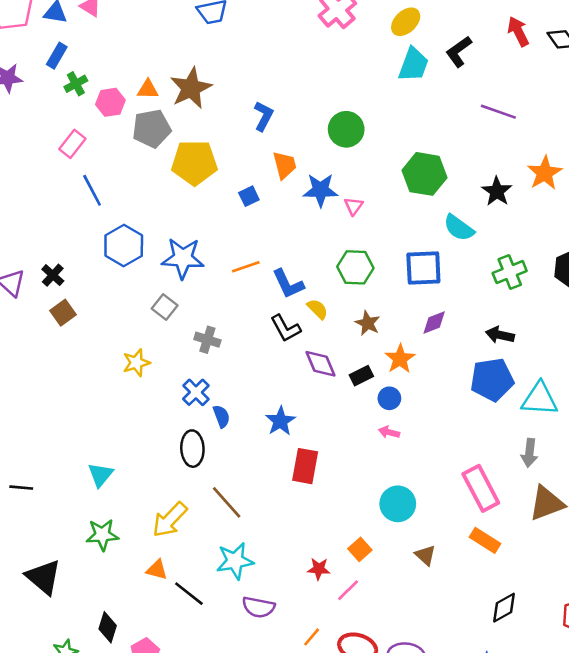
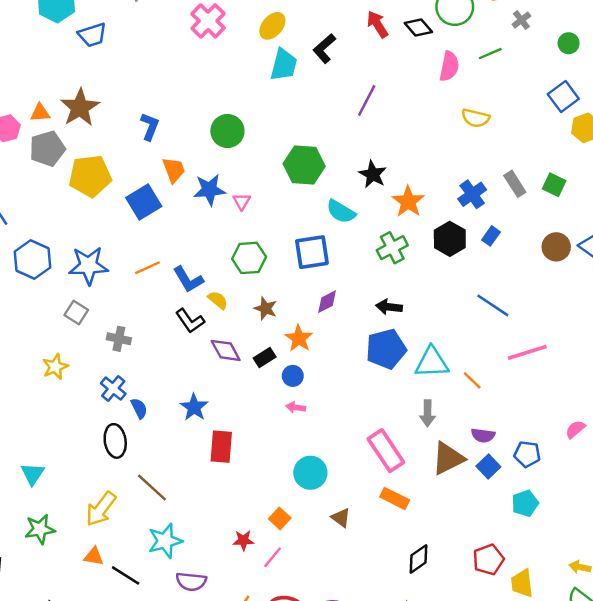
purple line: (498, 112) -> (367, 100), turned -76
orange star: (545, 173) -> (408, 201), moved
blue square: (249, 196) -> (144, 202), size x1.8

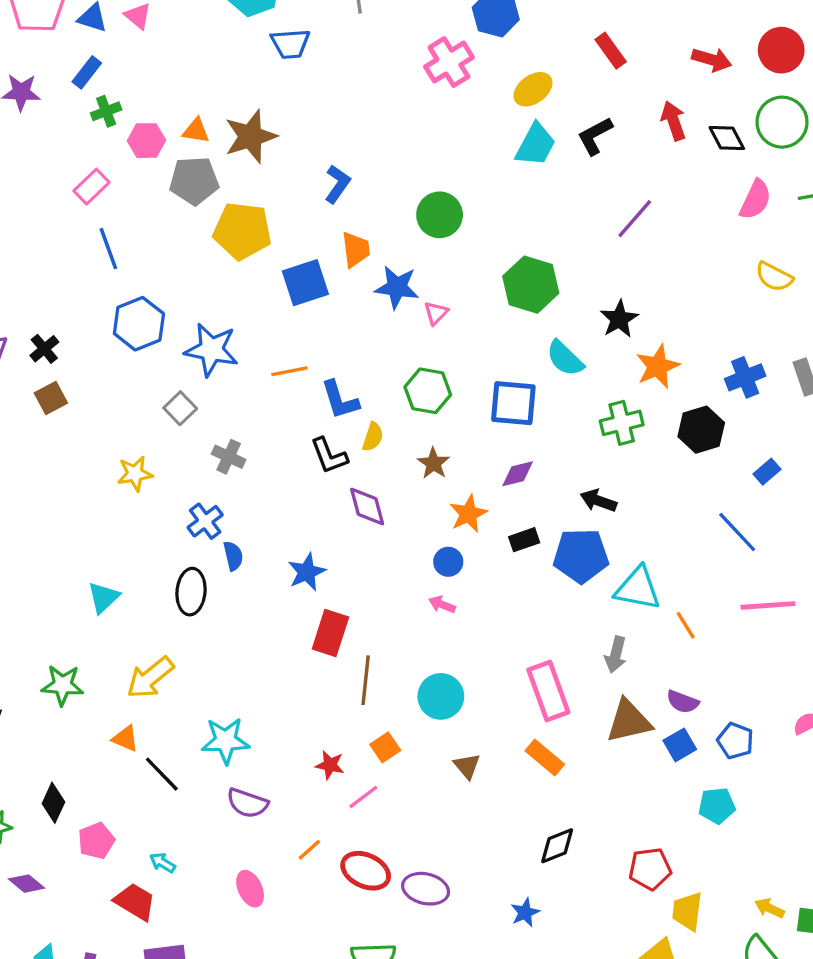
blue rectangle: (491, 236) -> (767, 472), moved
yellow semicircle: (218, 300) -> (373, 437), turned 55
black rectangle: (265, 358) -> (524, 540), moved
cyan triangle: (33, 474) -> (103, 597), moved
brown line: (152, 487) -> (366, 680), moved, turned 40

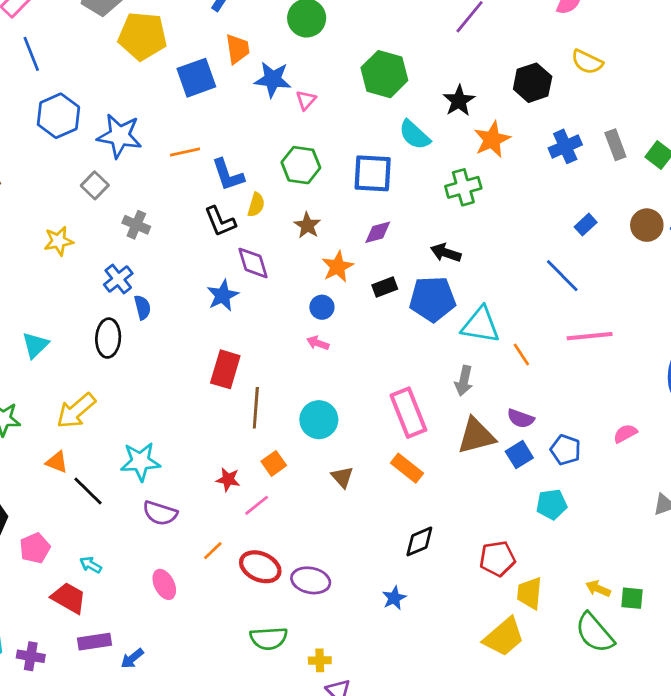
black hexagon: (701, 430) -> (533, 83), moved
blue star: (307, 572) -> (223, 295), moved

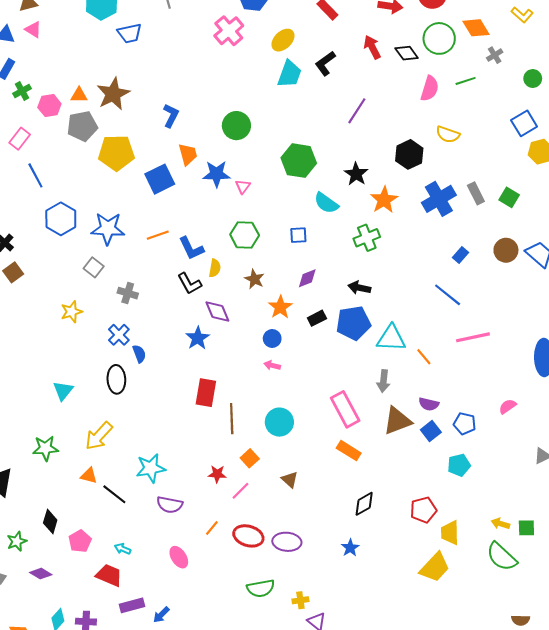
blue cross: (565, 146) -> (439, 199), size x1.4
blue square: (373, 173) -> (298, 235), size x0.6
brown triangle: (342, 477) -> (290, 480), moved

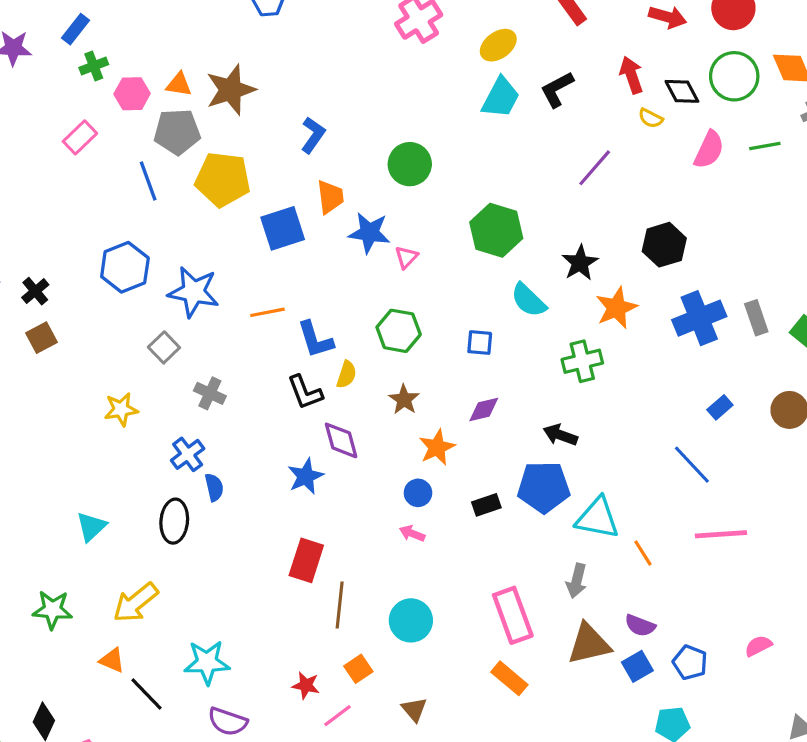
yellow semicircle: (448, 134) -> (651, 118), moved, size x0.7
blue line: (35, 175) -> (148, 181), moved
black rectangle: (317, 318) -> (486, 505), moved

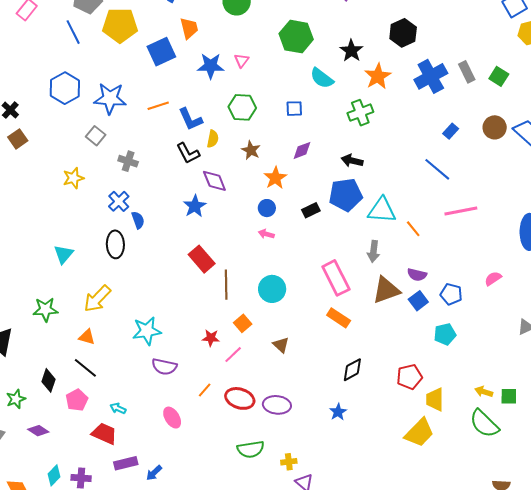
blue star: (369, 233) -> (211, 66), moved
red rectangle: (306, 560) -> (202, 259), turned -52
black line: (147, 694) -> (85, 368), moved

